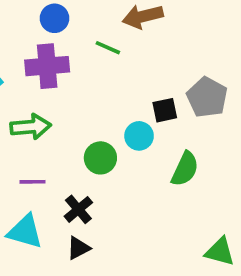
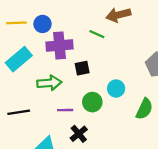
blue circle: (54, 18) -> (42, 24), moved
black square: (165, 110) -> (82, 68), moved
purple line: (32, 182) -> (65, 110), moved

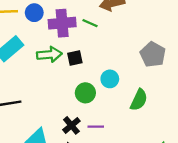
purple cross: (59, 45) -> (62, 23), moved
green arrow: (49, 83) -> (49, 55), moved
purple line: (65, 110) -> (96, 127), moved

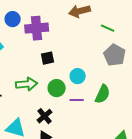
green line: (90, 23) -> (108, 28), moved
green arrow: (49, 55) -> (27, 84), moved
purple line: (96, 127) -> (77, 100), moved

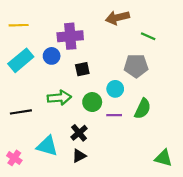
blue circle: (13, 19) -> (52, 56), moved
gray pentagon: (115, 55) -> (136, 66), moved, turned -30

